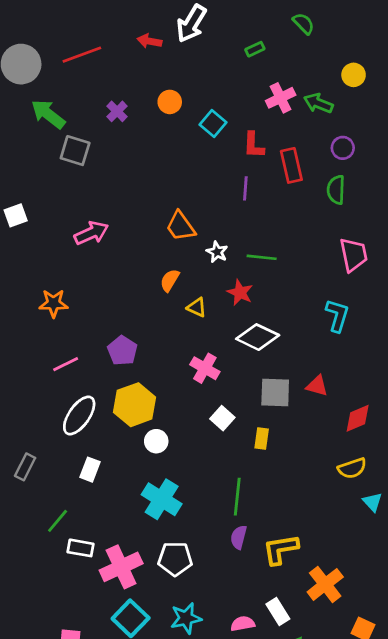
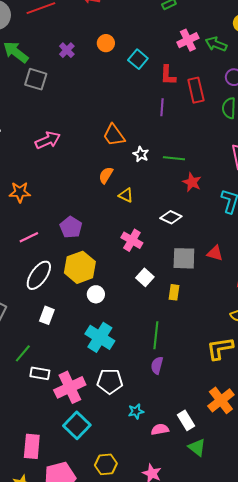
red star: (240, 292) -> (192, 182), moved
white diamond: (258, 337) -> (171, 217), size x0.7
yellow L-shape: (281, 549) -> (220, 348), moved
cyan star: (186, 618) -> (136, 411), moved, size x0.7

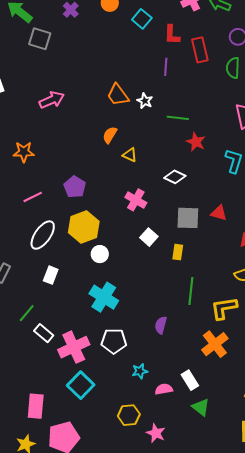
white star: (141, 154) -> (145, 101), moved
green line: (156, 335) -> (191, 291), moved
white rectangle: (40, 373) -> (44, 333), turned 30
orange cross: (221, 400) -> (215, 344), moved
yellow hexagon: (106, 464) -> (129, 415), moved

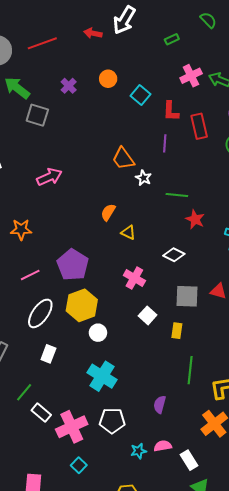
orange trapezoid: (118, 95) -> (123, 159), moved
purple pentagon: (75, 187) -> (73, 265), size x1.4
cyan square: (81, 385) -> (79, 465), size x0.6
pink semicircle: (164, 389) -> (163, 446), moved

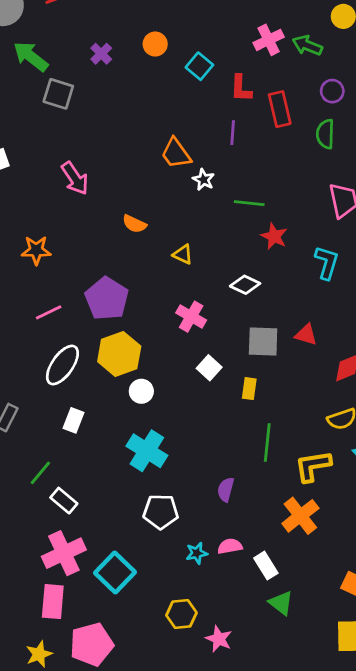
pink arrow: (49, 177) -> (75, 178), turned 80
orange semicircle: (108, 212) -> (134, 224), moved, turned -96
pink cross: (72, 427) -> (64, 553), moved
cyan square: (79, 465) -> (115, 573), size x1.8

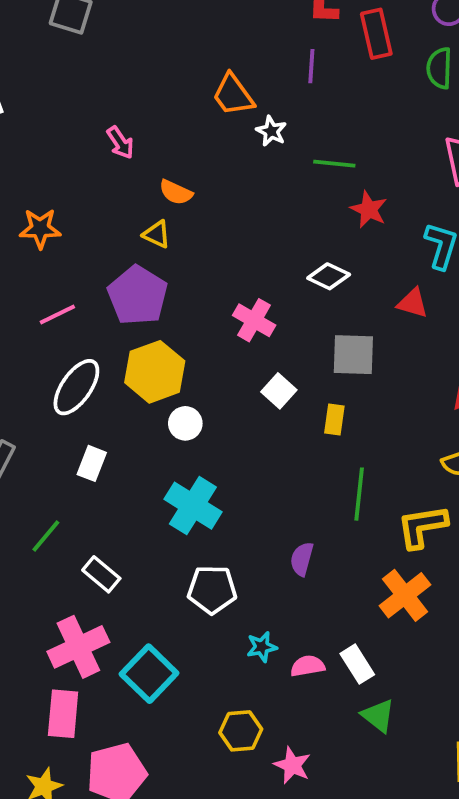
pink arrow: (75, 178) -> (120, 143), moved, size x0.7
yellow triangle: (183, 254) -> (157, 234), moved
red triangle: (306, 335) -> (413, 303), moved
white rectangle: (64, 501) -> (101, 574), moved
pink semicircle: (230, 546) -> (308, 666), moved

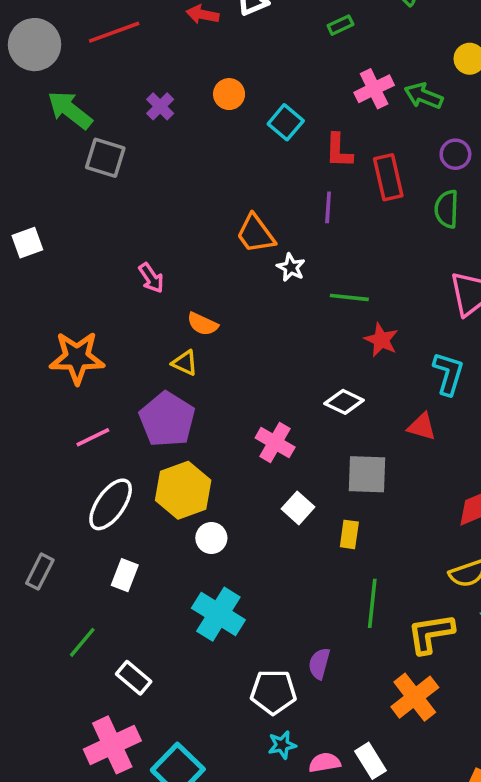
orange star: (40, 229) -> (77, 358), size x1.4
white pentagon: (212, 590) -> (273, 692), moved

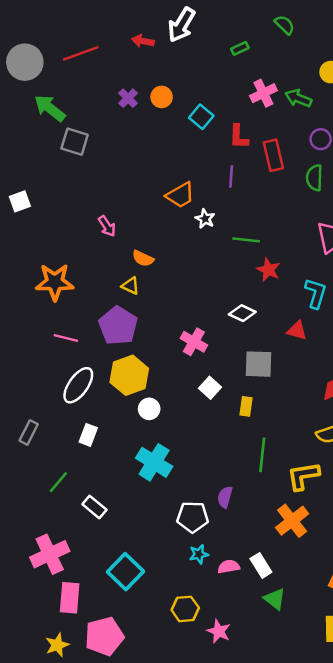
purple cross: (160, 106) -> (128, 98), moved
orange trapezoid: (256, 234) -> (180, 195), turned -84
pink line: (93, 437) -> (66, 338), turned 40
pink cross: (112, 745) -> (50, 554), moved

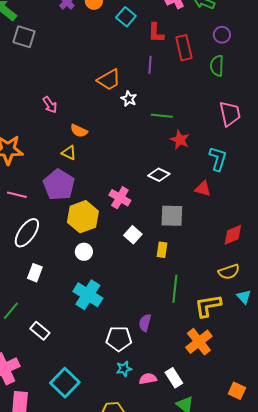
yellow hexagon: (129, 375) -> (83, 217), moved

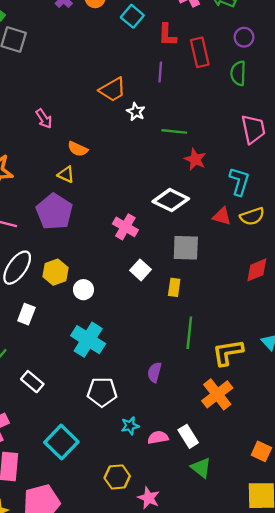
white diamond: (159, 175) -> (171, 200), size x1.4
yellow hexagon: (83, 217) -> (56, 272), moved, size x0.7
yellow semicircle: (229, 272) -> (252, 216), moved
white pentagon: (119, 339) -> (102, 392), moved

